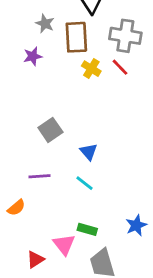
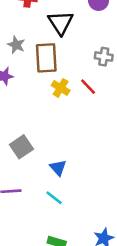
gray cross: (125, 36) -> (104, 57), moved, size x0.6

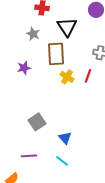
gray star: (16, 45) -> (33, 34), moved
red line: (88, 87) -> (88, 76), turned 64

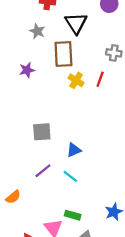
gray square: (37, 122) -> (42, 132), turned 30
blue triangle: (65, 138) -> (74, 150), turned 48
purple line: (29, 156) -> (43, 171), moved, turned -35

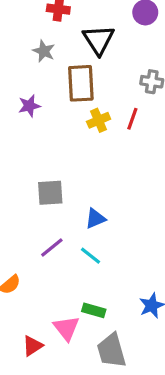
yellow cross: (76, 80) -> (99, 120), turned 35

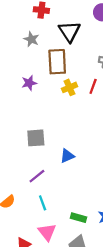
purple star: (29, 106) -> (29, 83), moved
cyan line: (91, 256) -> (43, 203), moved, turned 32
green rectangle: (94, 310) -> (78, 218), moved

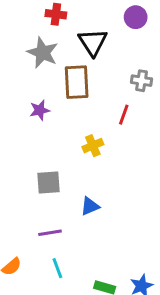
gray star: (31, 39) -> (43, 53), size x1.5
yellow cross: (69, 87) -> (93, 146), moved
purple line: (37, 176) -> (50, 233), turned 30

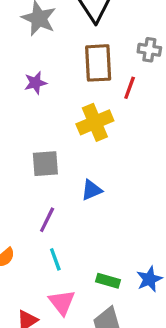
brown rectangle: (77, 82) -> (98, 63), moved
yellow cross: (93, 146) -> (95, 122), size x1.5
purple line: (50, 233) -> (47, 220), turned -55

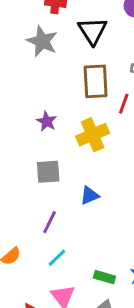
purple star: (35, 83) -> (47, 121), moved, turned -30
cyan line: (55, 259) -> (57, 258), turned 66

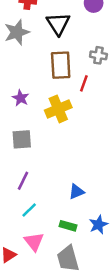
gray star: (42, 41) -> (17, 32), turned 30
blue triangle: (90, 195) -> (77, 192), moved

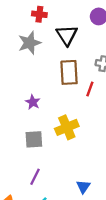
yellow cross: (58, 109) -> (67, 127), moved
blue triangle: (77, 192) -> (83, 187), turned -32

